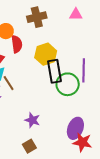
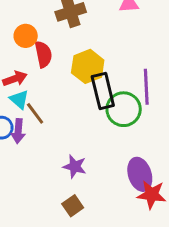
purple ellipse: (75, 128) -> (140, 174), turned -35

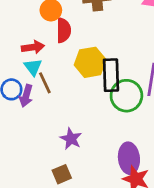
yellow hexagon: (88, 66) -> (90, 62), moved

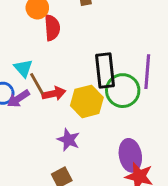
red arrow: (33, 47) -> (54, 94), moved
yellow hexagon: (90, 62) -> (87, 101), moved
purple arrow: (26, 96) -> (18, 99), turned 45

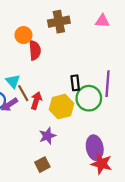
black rectangle: (105, 70) -> (75, 83), size x0.6
red arrow: (54, 94) -> (36, 101), turned -60
purple star: (68, 140) -> (47, 136), turned 30

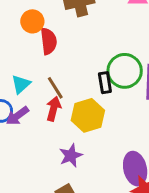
cyan triangle: (13, 81) -> (21, 84), turned 32
brown line: (23, 93) -> (55, 88), moved
green circle: (89, 98) -> (125, 71), moved

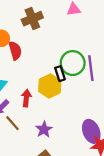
brown line: (55, 88) -> (12, 123), moved
yellow hexagon: (88, 115) -> (50, 86), moved

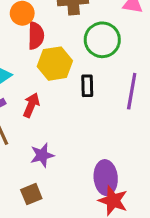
green circle: (73, 63) -> (102, 40), moved
yellow hexagon: (50, 86) -> (55, 64), moved

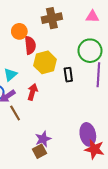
green circle: (102, 40) -> (90, 51), moved
purple star: (42, 155) -> (43, 139), moved

